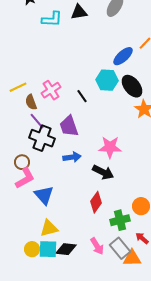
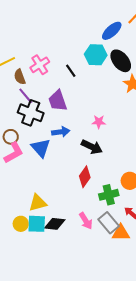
pink star: (110, 147) -> (99, 122), size x0.6
blue triangle: (44, 195) -> (41, 148), moved

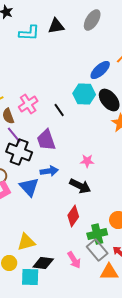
gray rectangle: (109, 223) -> (97, 250), moved
cyan square: (37, 224) -> (30, 277), moved

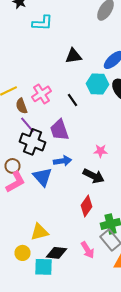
black triangle: (56, 26) -> (74, 56), moved

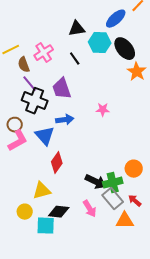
black triangle: (74, 56) -> (77, 29), moved
black arrow: (94, 176) -> (96, 182), moved
red diamond: (86, 206) -> (57, 163), moved

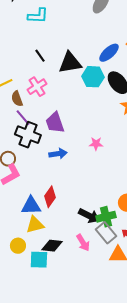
black triangle: (77, 29) -> (70, 63), size x1.4
black line: (75, 59) -> (40, 56), moved
blue triangle: (45, 136) -> (31, 206), moved, turned -50

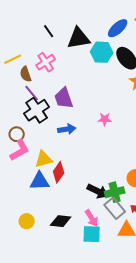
black cross: (28, 135) -> (37, 110), turned 35
yellow triangle: (35, 225) -> (44, 159), moved
cyan square: (39, 260) -> (92, 234), moved

